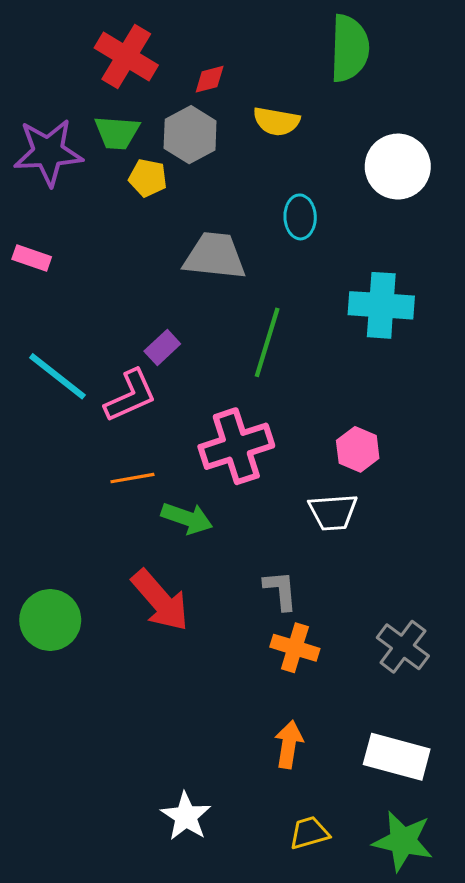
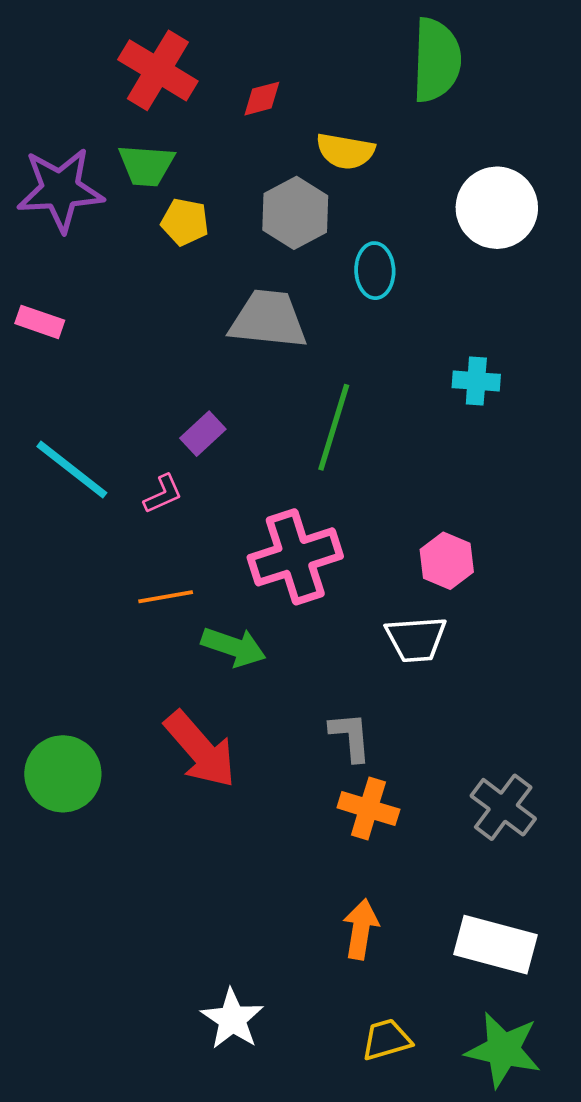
gray hexagon: (190, 135) -> (295, 213), moved
cyan cross: (381, 305) -> (476, 381), size x0.6
pink L-shape: (130, 396) -> (163, 494), size x0.6

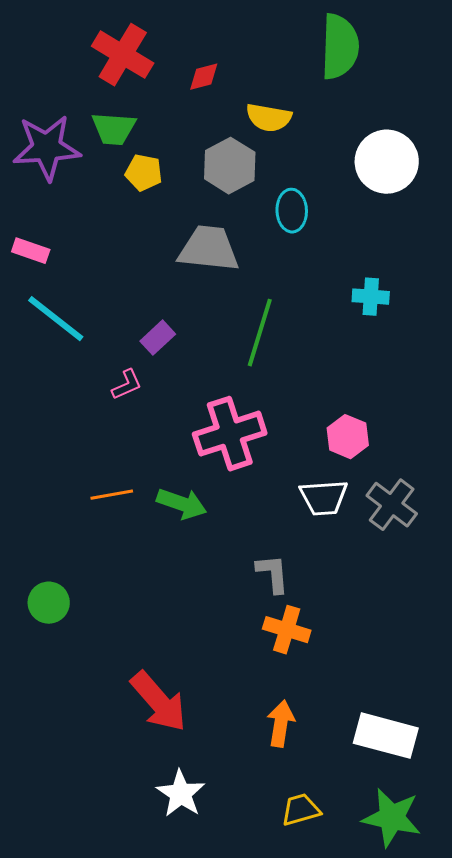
cyan line: (72, 470) -> (56, 319), moved
orange line: (166, 597) -> (112, 495), moved
red arrow: (200, 749) -> (159, 702), moved
green circle: (63, 774) -> (49, 603), size x0.7
gray cross: (503, 807) -> (392, 505), moved

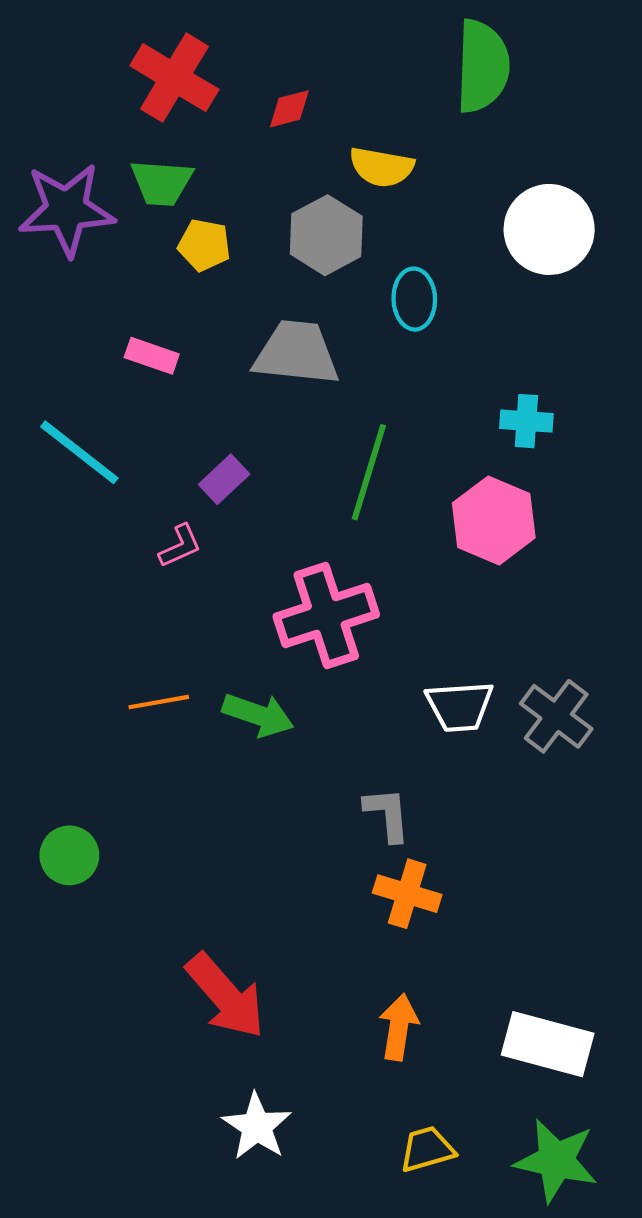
pink rectangle: (31, 251) -> (152, 356), moved
pink hexagon: (348, 437) -> (494, 520), moved, size x1.4

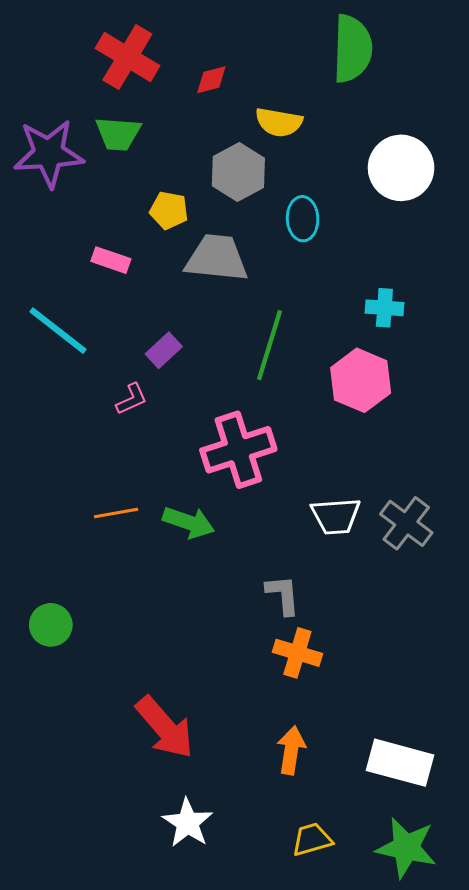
yellow pentagon: (204, 245) -> (169, 210), moved

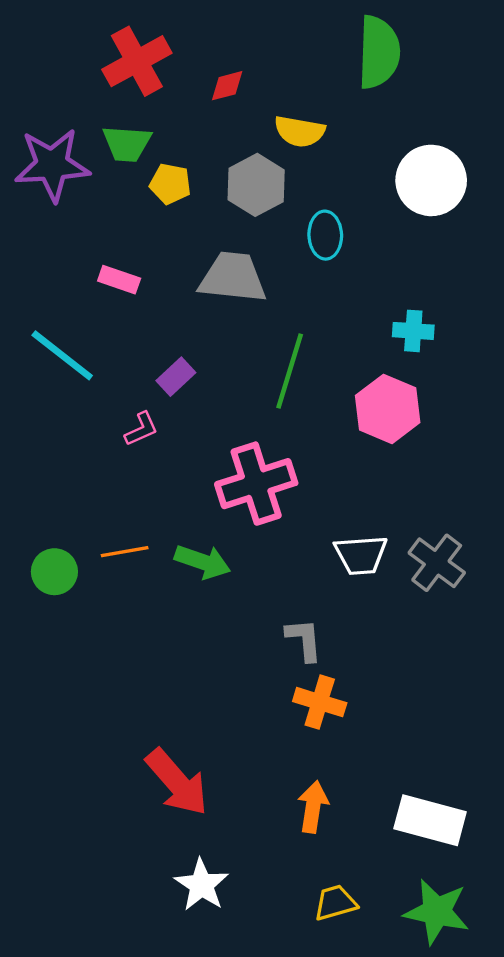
red cross: (127, 57) -> (137, 61), turned 30
yellow pentagon: (169, 210) -> (170, 184), moved
green circle: (51, 625) -> (54, 572), moved

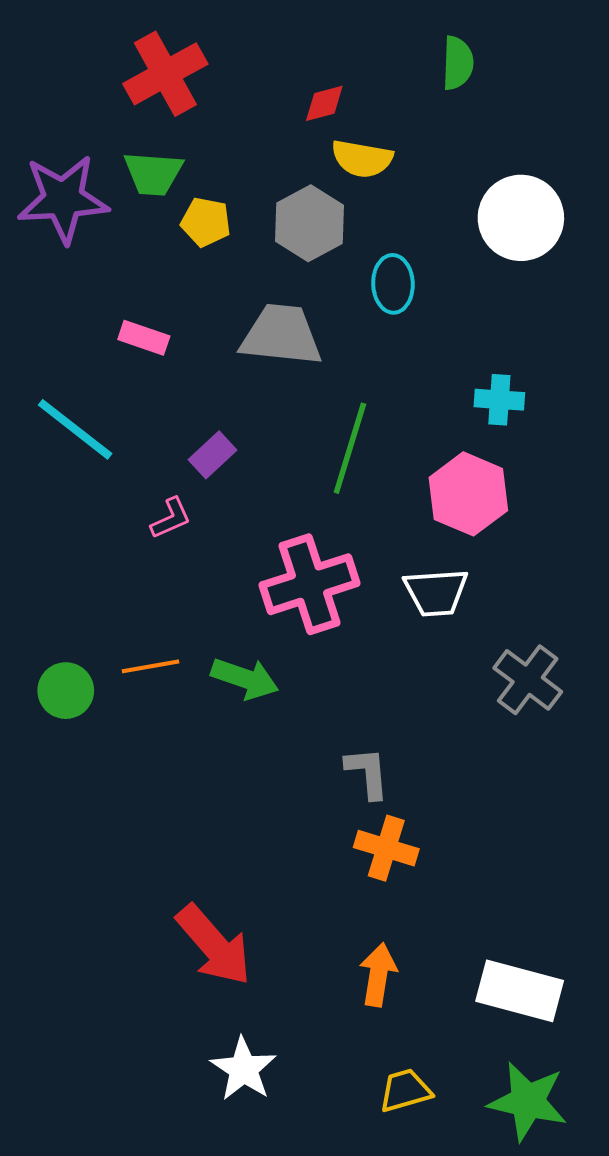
green semicircle: (379, 52) -> (458, 63), size x0.6
red diamond: (227, 86) -> (324, 103), moved
white trapezoid: (361, 555) -> (436, 592), moved

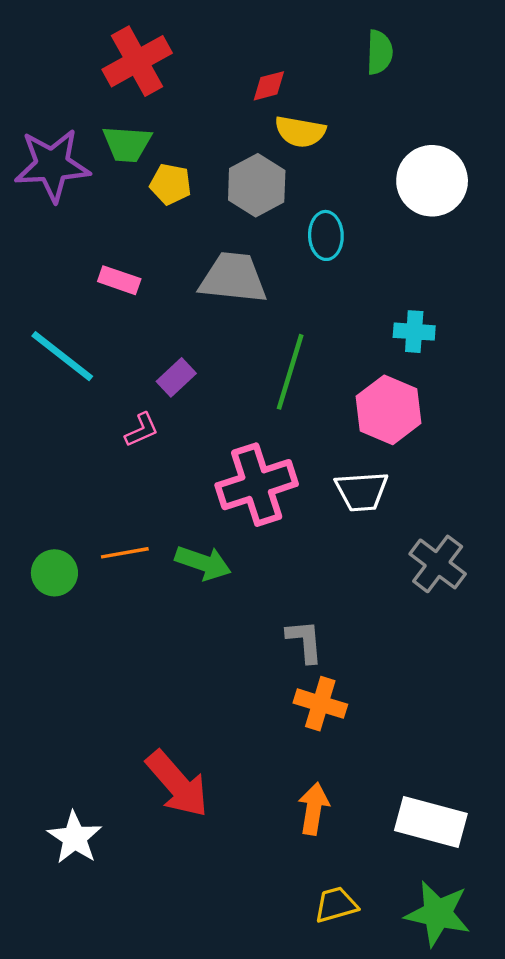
white star: (244, 1069) -> (75, 838), moved

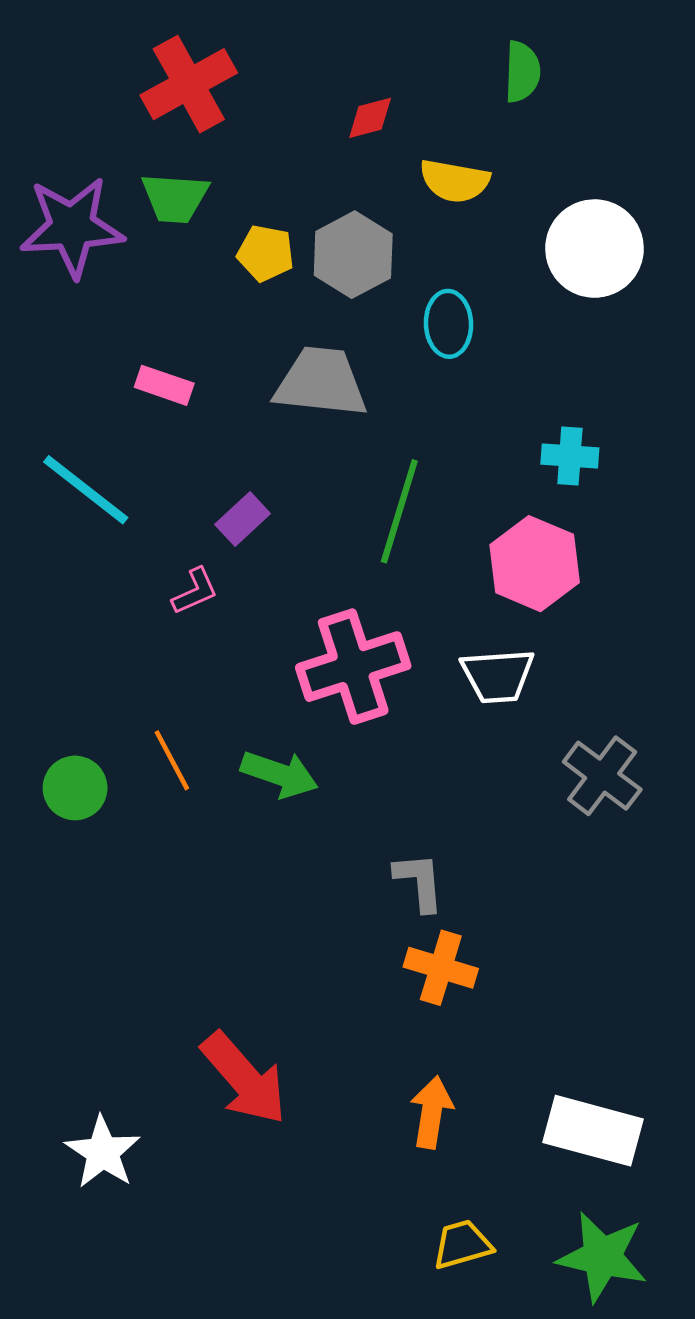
yellow semicircle: (300, 132) -> (455, 181), moved
yellow pentagon: (171, 184) -> (266, 253), moved
orange line: (125, 553) -> (172, 760), turned 72

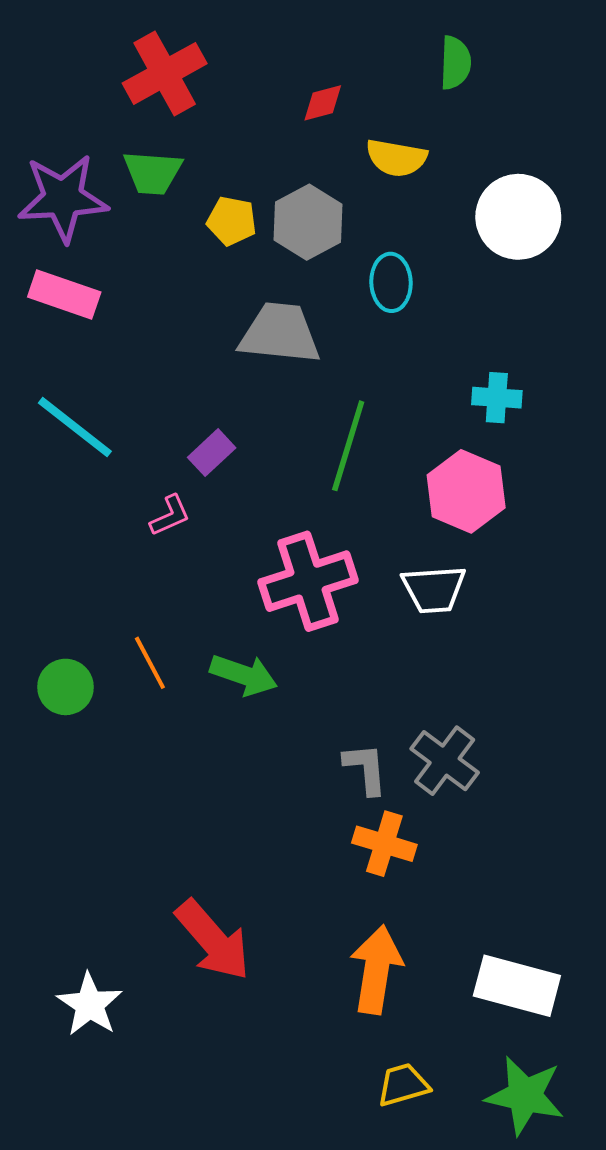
pink rectangle: (164, 385) -> (64, 294), moved, size x1.4
gray cross: (602, 776) -> (445, 761), moved
orange arrow: (432, 1112) -> (376, 970), size x1.4

